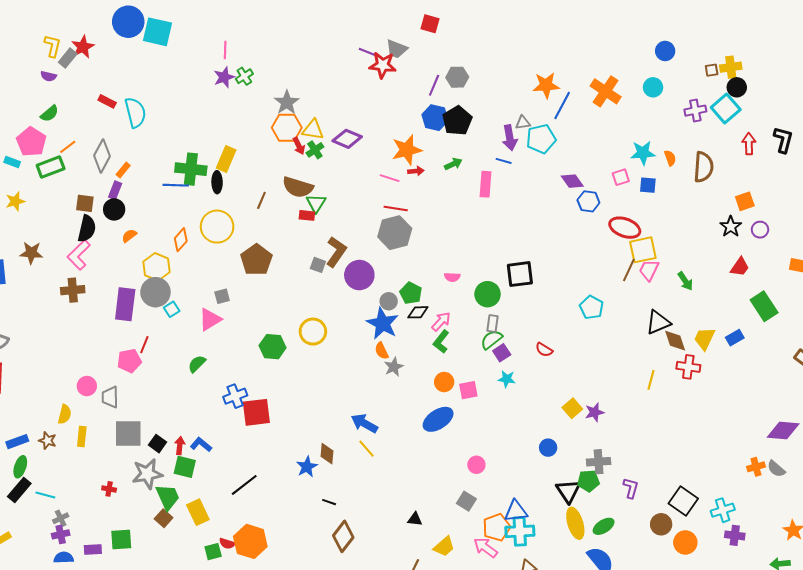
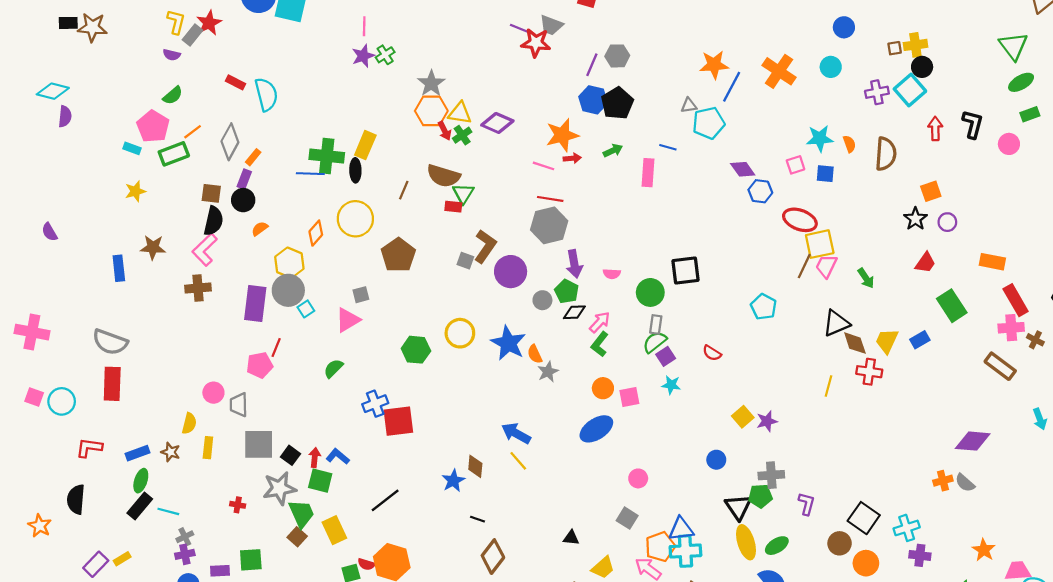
purple arrow: (510, 138) -> (574, 264), moved
blue star: (383, 323) -> (508, 343), moved

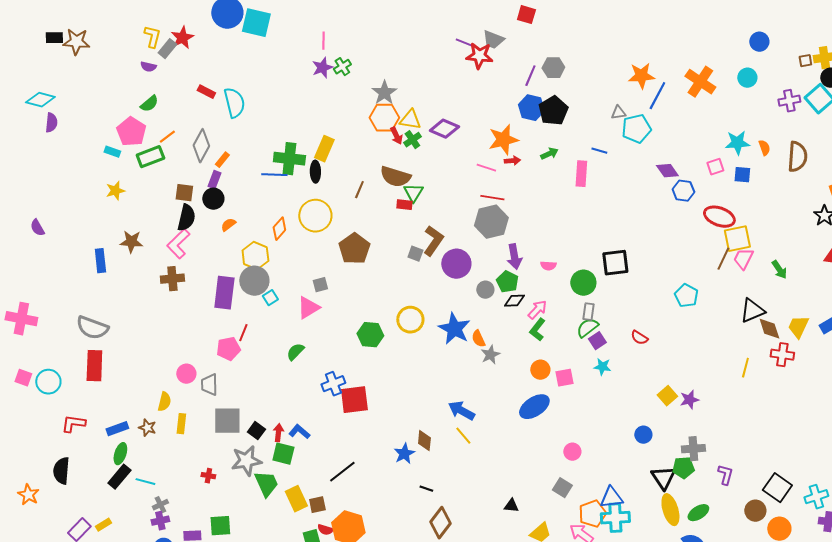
brown square: (297, 537) -> (317, 505), moved, turned 36

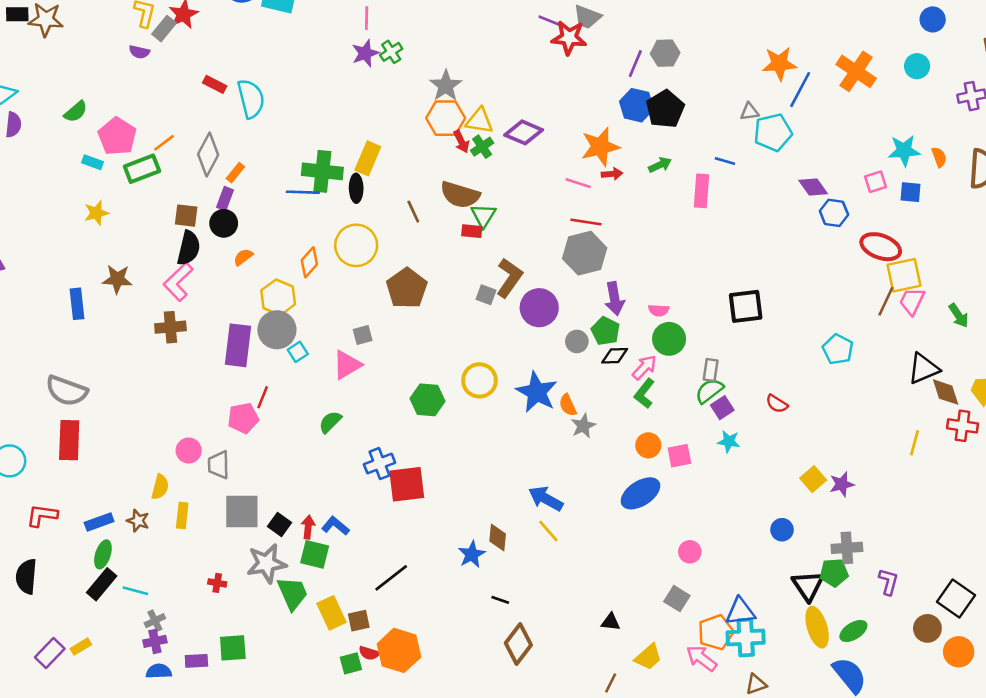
green semicircle: (149, 104) -> (76, 112), moved
brown line: (359, 190) -> (413, 212), turned -48
green circle: (583, 283) -> (669, 339), moved

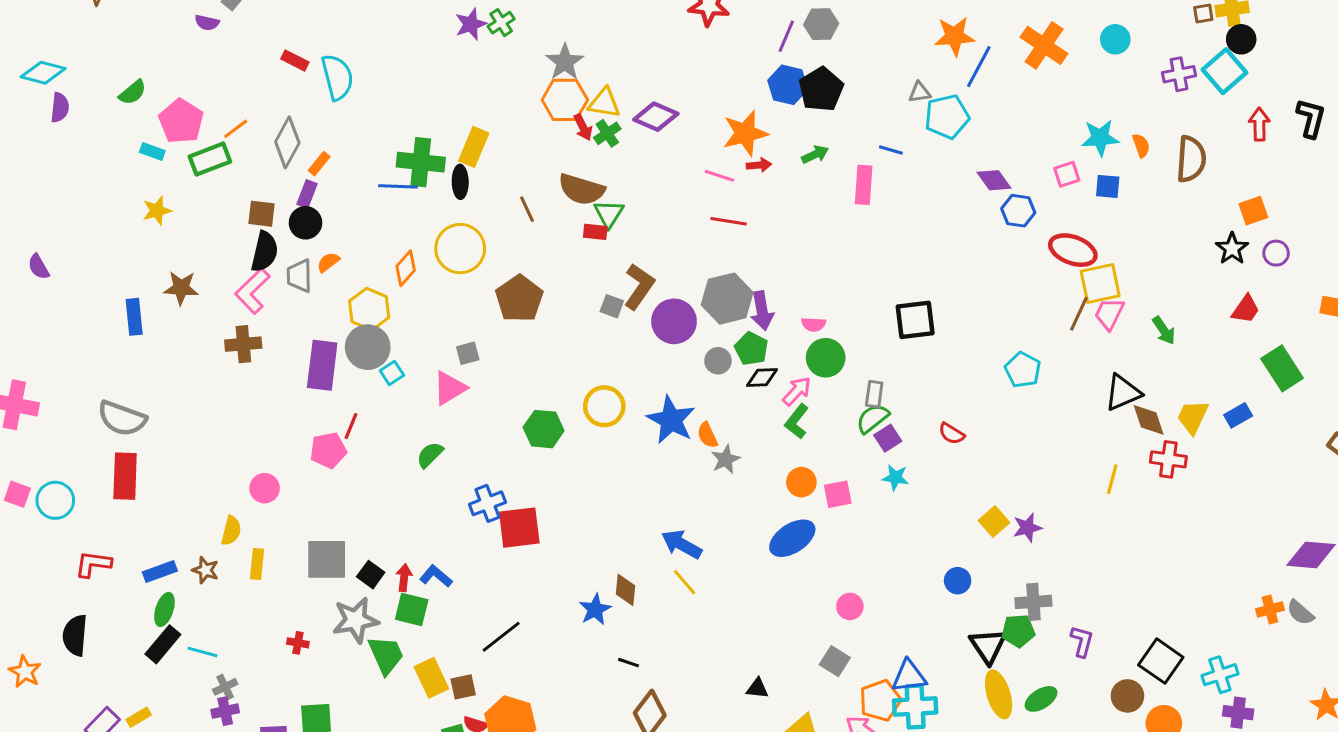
gray hexagon: (585, 253) -> (727, 299), moved
gray trapezoid: (219, 465) -> (299, 276), moved

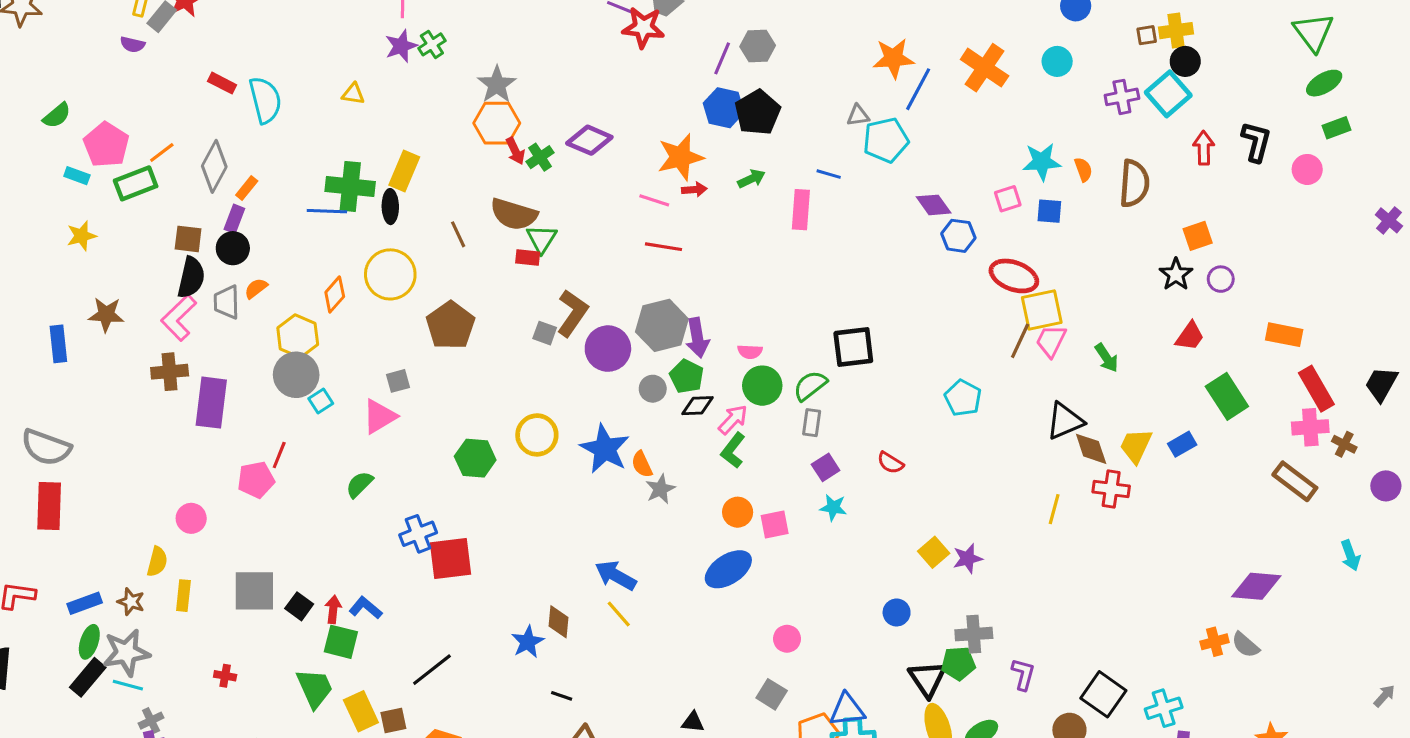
yellow triangle: (604, 103) -> (353, 94), moved, size x0.7
purple rectangle: (322, 365) -> (211, 403), moved
green semicircle: (873, 418) -> (810, 386), moved
gray star: (356, 620) -> (126, 653), moved

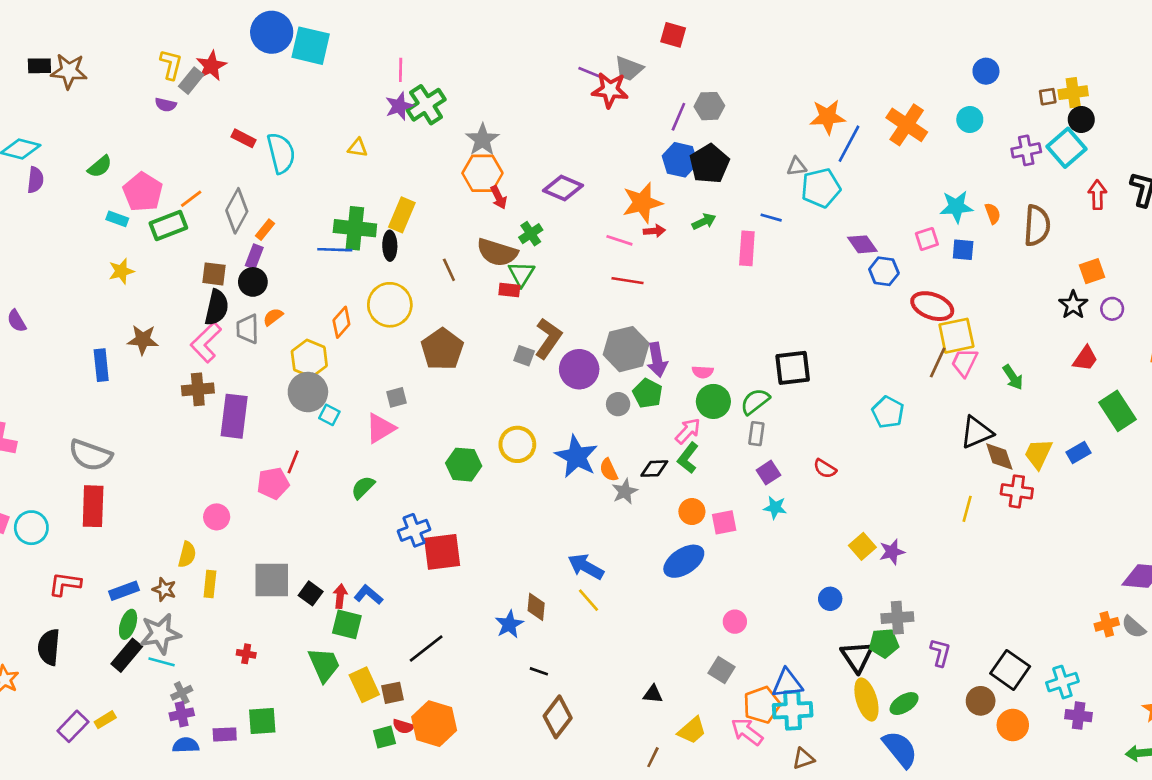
green cross: (432, 44) -> (426, 105), size x1.6
green cross: (540, 157) -> (531, 234), moved
cyan square: (321, 401) -> (329, 415), turned -30
black diamond: (697, 406) -> (654, 469), moved

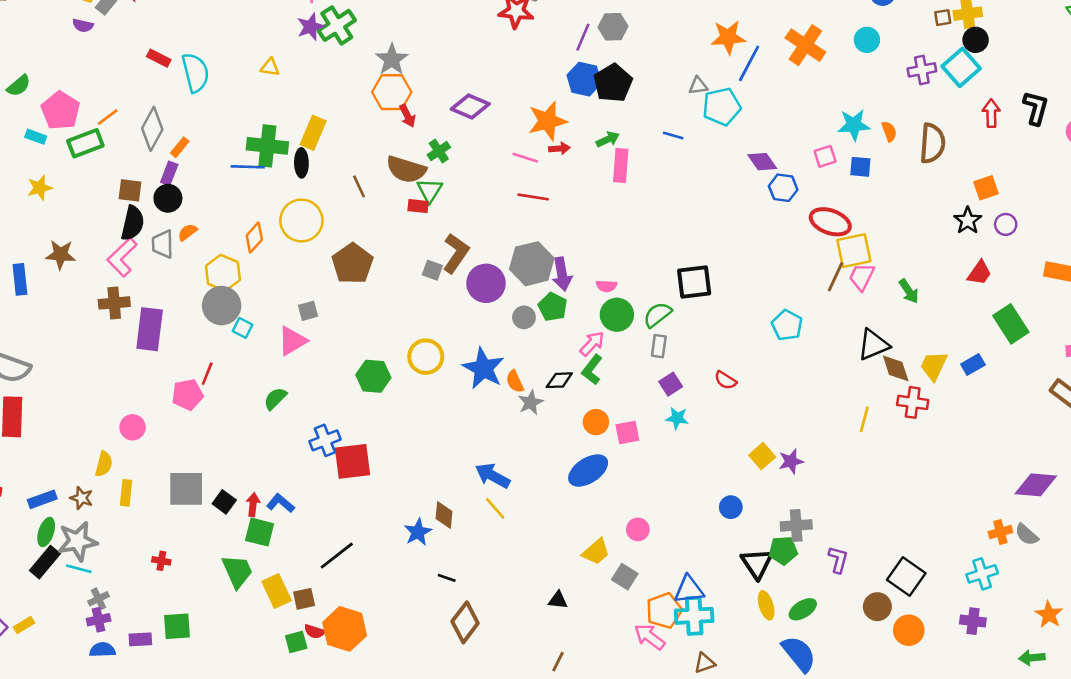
pink rectangle: (747, 248) -> (621, 166), moved
cyan cross: (1062, 682) -> (982, 574), moved
yellow ellipse: (866, 699) -> (766, 605), size x0.7
yellow trapezoid: (692, 730) -> (596, 552), moved

